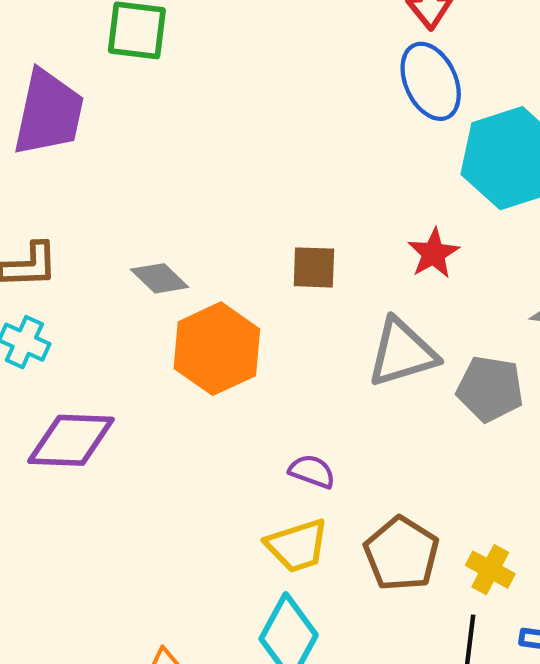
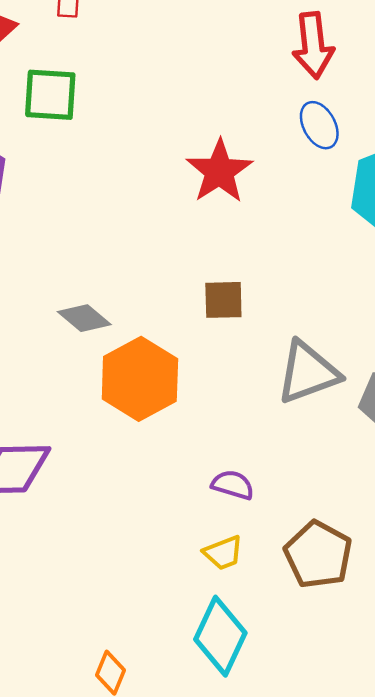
blue ellipse: (431, 81) -> (319, 125), size x0.7
red star: (433, 253) -> (219, 171), moved, size x1.4
yellow trapezoid: (297, 546) -> (223, 553), size x0.7

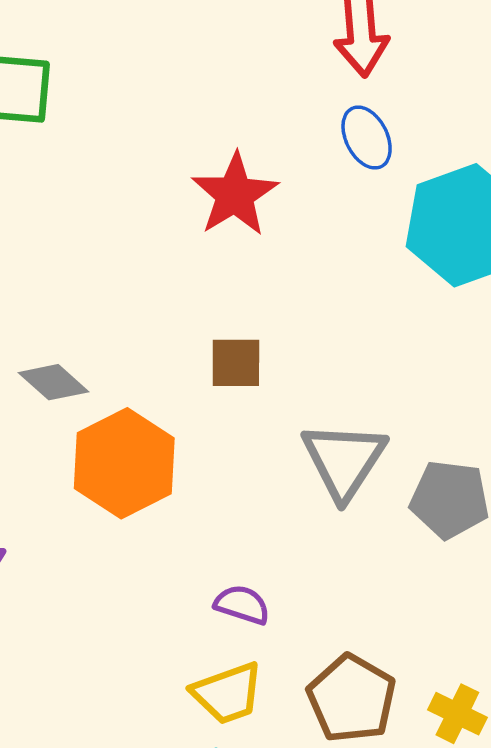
gray triangle: (308, 372) -> (344, 460), turned -38
yellow trapezoid: (223, 553) -> (228, 693), size x1.4

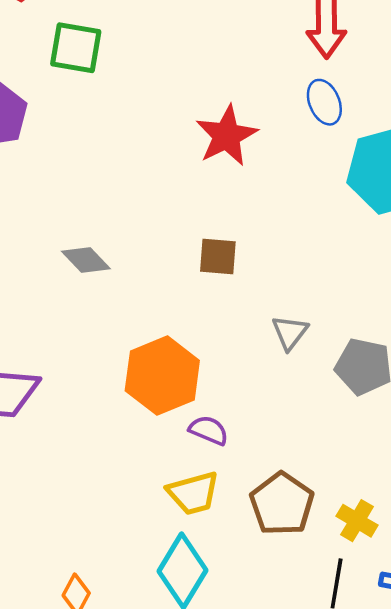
gray triangle: (344, 460) -> (290, 332), size x0.6
orange hexagon: (124, 463) -> (162, 376), moved

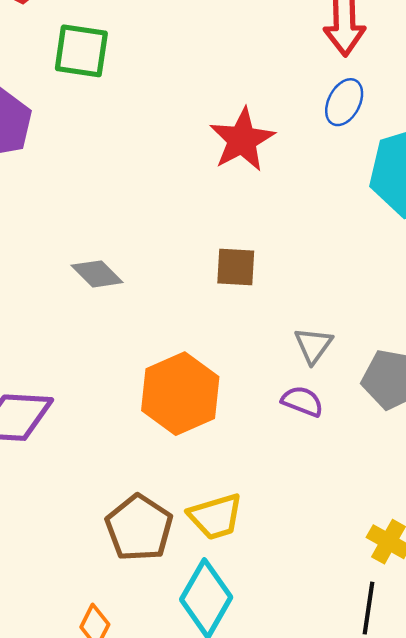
blue ellipse: (324, 102) -> (344, 102), turned 51
purple semicircle: (209, 430) -> (302, 401), moved
brown pentagon: (282, 504) -> (139, 528), moved

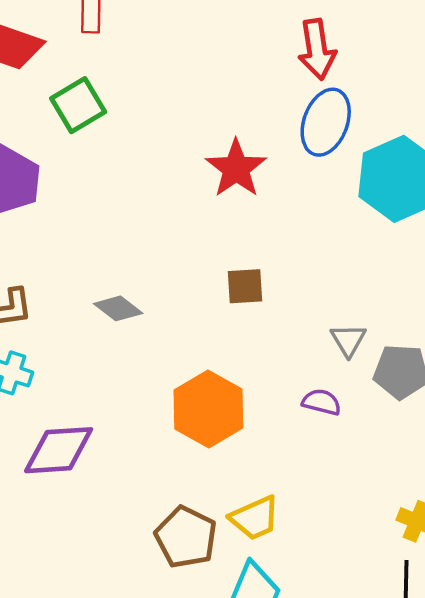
green square: (81, 51) -> (78, 105), turned -32
blue ellipse: (344, 102) -> (326, 122), size x1.5
gray triangle: (313, 345) -> (348, 340), moved

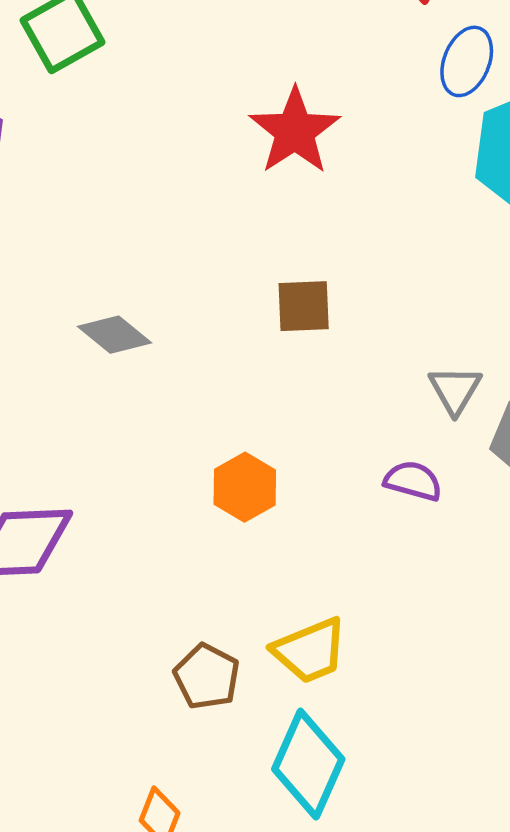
blue ellipse: (326, 122) -> (467, 61), moved, size x0.7
orange hexagon: (208, 409) -> (245, 487), size x0.6
brown pentagon: (186, 537) -> (207, 677), size x0.7

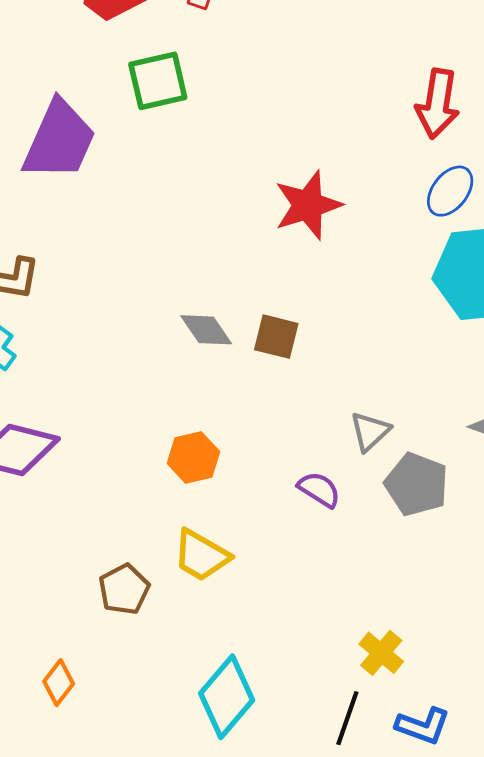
gray diamond: (114, 335) -> (206, 330), moved
yellow trapezoid: (310, 651) -> (201, 555), moved, turned 36
cyan diamond: (308, 764) -> (227, 697), moved

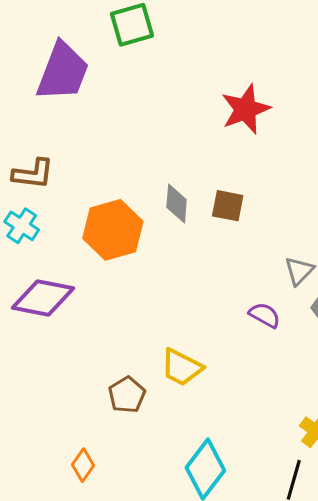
gray diamond: (206, 330) -> (177, 203), turned 42
orange hexagon: (193, 458) -> (113, 230), moved, size x1.6

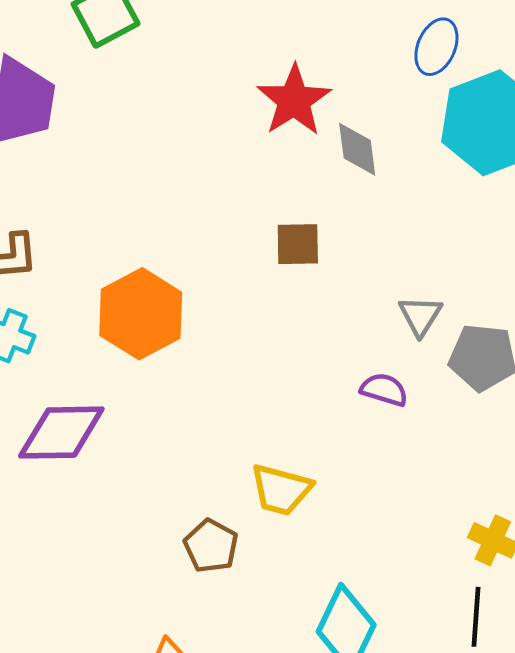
gray diamond: (177, 203) -> (357, 149), moved

